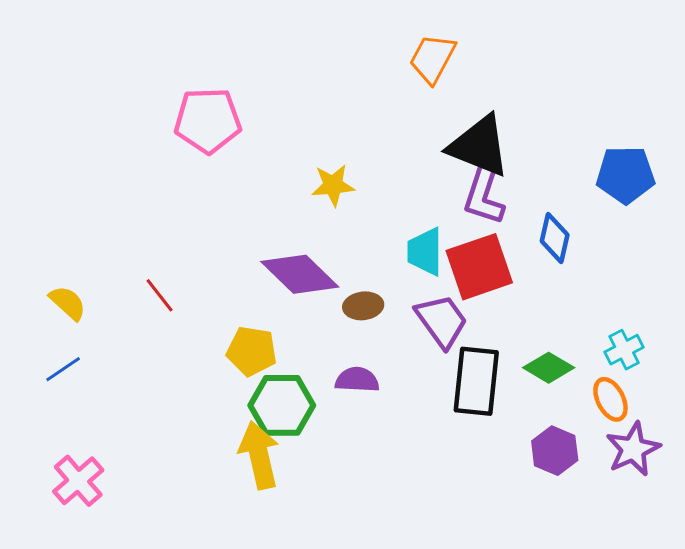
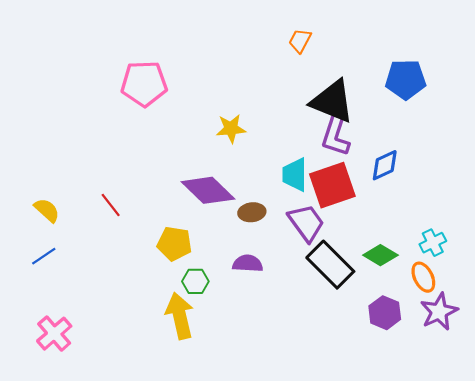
orange trapezoid: (433, 59) -> (300, 41), size x0.7
blue pentagon: (626, 175) -> (406, 79), moved
blue diamond: (555, 238) -> (385, 165), turned 52
black rectangle: (476, 381) -> (330, 265), turned -51
green hexagon: (282, 405) -> (195, 281), size x0.6

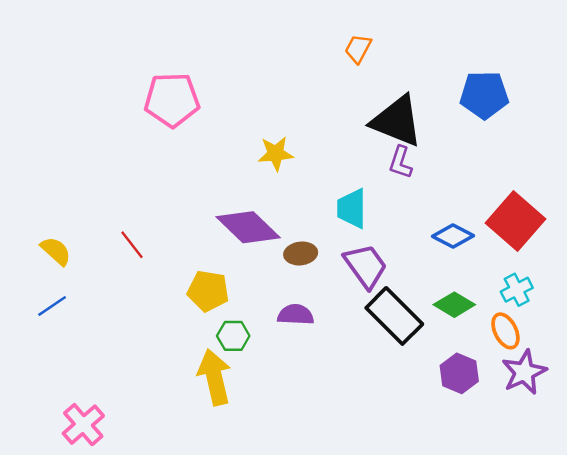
purple L-shape: (336, 136) -> (401, 162), size x0.7
blue diamond: (385, 165) -> (453, 236), moved, turned 52
red square: (332, 185) -> (515, 221), moved, turned -30
pink cross: (54, 334) -> (83, 425), moved

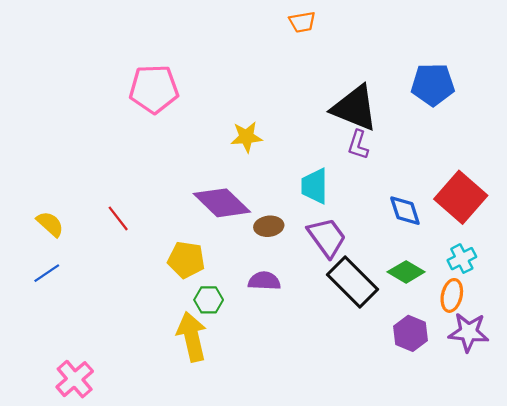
orange trapezoid: (358, 49) -> (302, 22), moved, turned -128
blue diamond: (453, 236) -> (405, 211), turned 45
orange ellipse: (505, 331) -> (452, 295), turned 40
purple star: (524, 372) -> (469, 332), turned 30

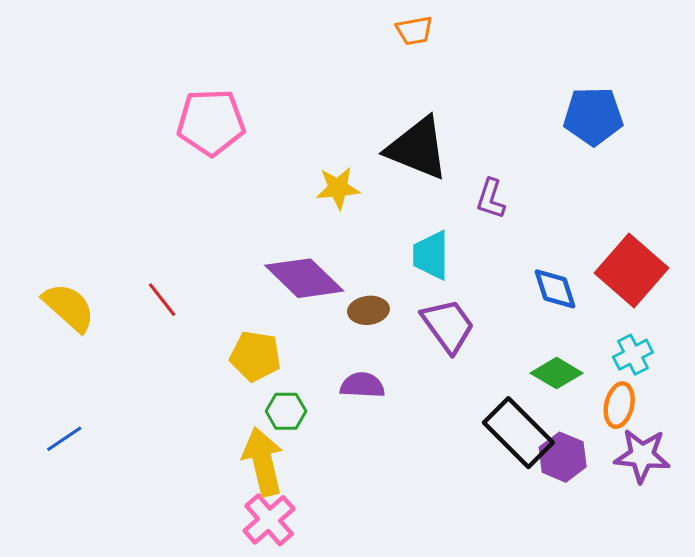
black triangle: (355, 108) -> (417, 148), moved
yellow semicircle: (50, 224) -> (69, 307), size x1.4
blue line: (47, 273) -> (64, 439), moved
black rectangle: (352, 282) -> (518, 433), moved
pink cross: (75, 379) -> (269, 520), moved

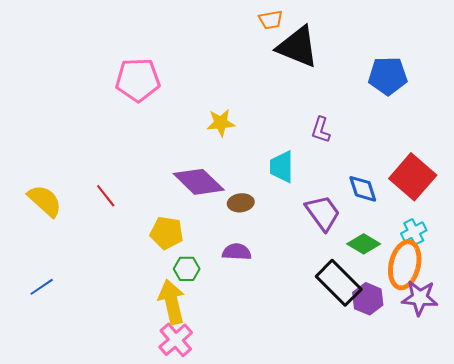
black triangle: (417, 148) -> (298, 47), moved
purple trapezoid: (448, 326) -> (323, 213), moved
orange ellipse: (619, 405) -> (405, 265), size x1.6

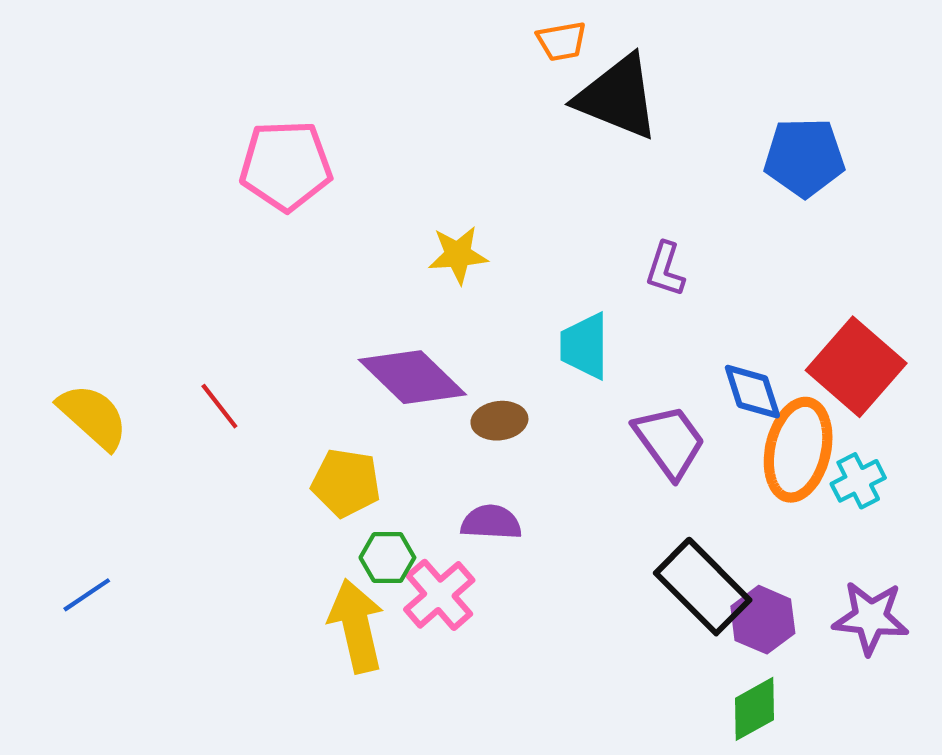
green diamond: (364, 244) -> (755, 709), moved, turned -60
orange ellipse: (405, 265) -> (798, 450), moved
pink cross: (176, 340) -> (439, 595), moved

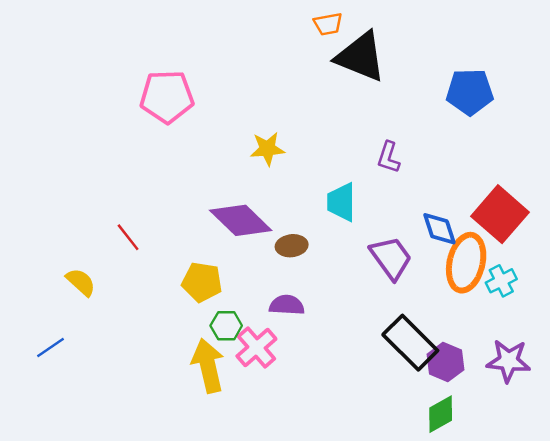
yellow semicircle: (93, 417) -> (81, 282), moved, size x0.7

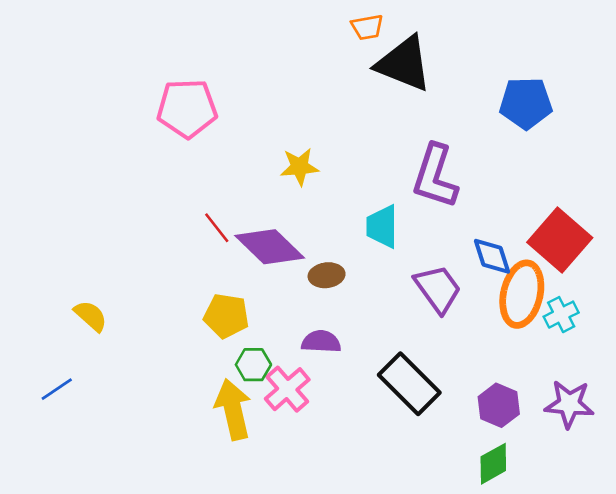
purple L-shape: (389, 157) -> (435, 176), size x1.8
red line: (128, 237) -> (217, 228), moved
black rectangle: (410, 343) -> (409, 384), moved

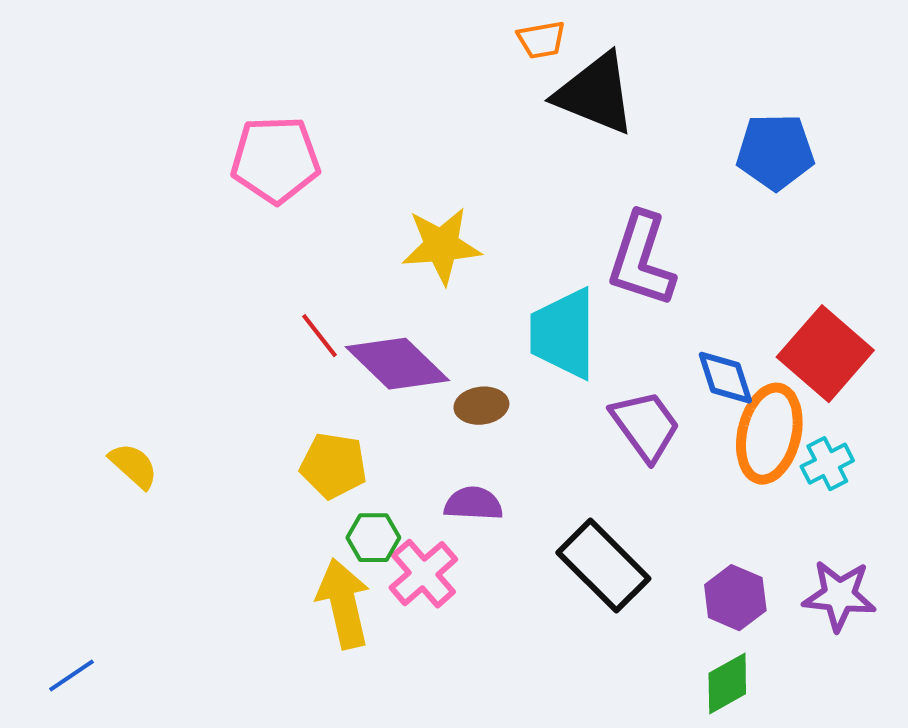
yellow star: (299, 167) -> (441, 246), size x1.4
cyan trapezoid: (382, 226) -> (563, 334), size x1.4
blue line: (57, 389) -> (72, 676), moved

